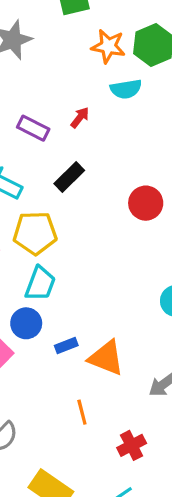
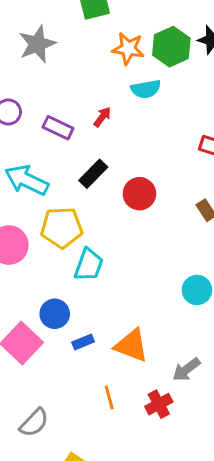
red circle: (146, 203) -> (139, 194), moved
cyan trapezoid: (40, 284) -> (89, 265), moved
blue rectangle: (66, 345) -> (83, 342), moved
red cross: (132, 445) -> (159, 404), moved

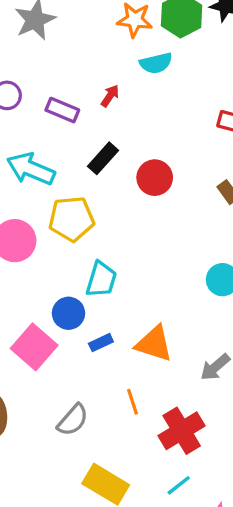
cyan trapezoid: (89, 265) -> (101, 279), moved
red cross: (159, 404) -> (182, 431), moved, size x1.5
gray semicircle: (34, 423) -> (73, 420), moved

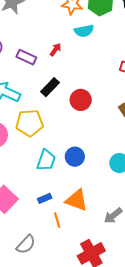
blue circle: (69, 313) -> (75, 157), moved
orange line: (133, 402) -> (57, 220), moved

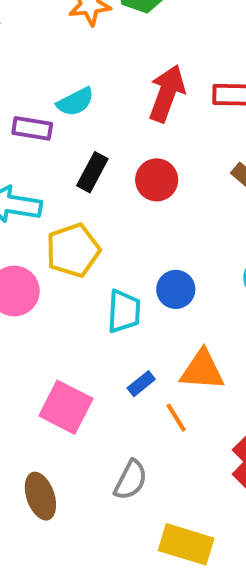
cyan semicircle: (84, 31) -> (75, 102), moved
red arrow: (56, 50) -> (167, 93), moved, size x2.0

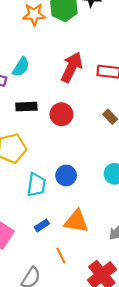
cyan semicircle: (75, 102) -> (21, 67), turned -36
black rectangle: (92, 172) -> (26, 107), turned 54
orange line: (176, 418) -> (61, 256), moved

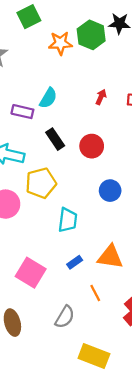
red arrow: (72, 67) -> (101, 97), size x0.5
black rectangle: (26, 107) -> (55, 139), turned 60
blue circle: (66, 175) -> (110, 191), moved

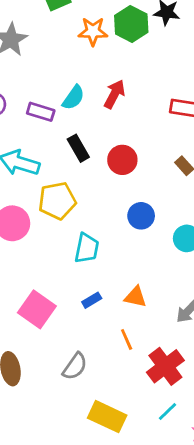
red arrow: (101, 97) -> (114, 94), moved, size x1.5
orange triangle: (110, 257) -> (135, 297), size x0.7
orange line: (95, 293) -> (127, 339), moved

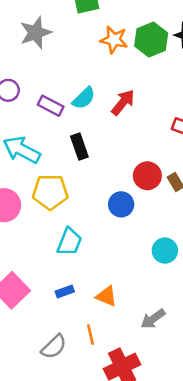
red circle: (122, 160) -> (147, 176), moved
blue circle: (141, 216) -> (121, 204), moved
gray semicircle: (75, 366) -> (54, 347), moved

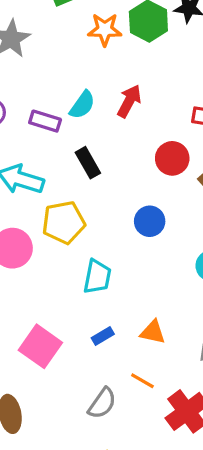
red circle: (147, 176) -> (172, 158), moved
orange line: (90, 335) -> (142, 381), turned -36

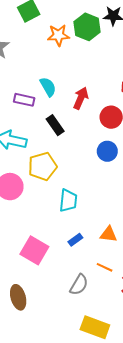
red arrow: (129, 101) -> (81, 98), moved
cyan semicircle: (82, 105) -> (48, 87), turned -60
blue circle: (150, 221) -> (107, 151), moved

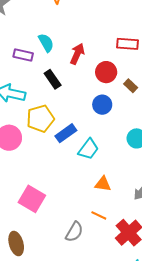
cyan trapezoid: (68, 201) -> (88, 149), moved, turned 30
blue rectangle: (75, 240) -> (66, 133), moved, size x1.5

